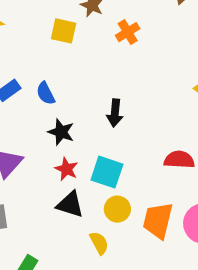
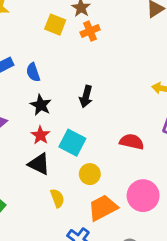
orange cross: (128, 32) -> (90, 31), moved
yellow circle: (117, 209) -> (90, 174), moved
orange trapezoid: (158, 220) -> (103, 208), moved, turned 40

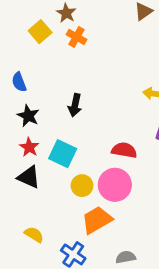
yellow square: (55, 25) -> (40, 32), turned 30
orange cross: (90, 31) -> (77, 37), turned -36
pink circle: (143, 196) -> (115, 185), moved
yellow semicircle: (57, 198) -> (34, 235), moved, turned -36

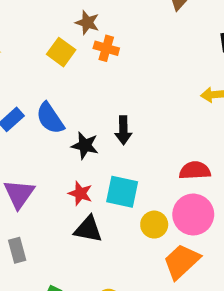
blue semicircle: (19, 82) -> (50, 118), size x1.4
black star: (28, 116) -> (85, 145), moved

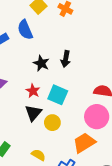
blue semicircle: (50, 118) -> (25, 30), moved
yellow circle: (154, 225) -> (52, 123), moved
black triangle: (88, 229) -> (33, 113), turned 48

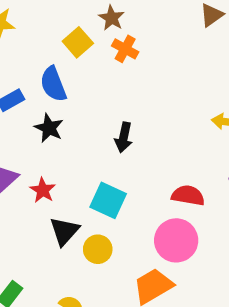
black star: (41, 63) -> (49, 128), moved
red star: (33, 91) -> (43, 190), moved

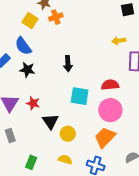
orange cross: (125, 49) -> (56, 17), turned -32
cyan square: (108, 200) -> (80, 96), moved
yellow circle: (98, 249) -> (68, 134), moved

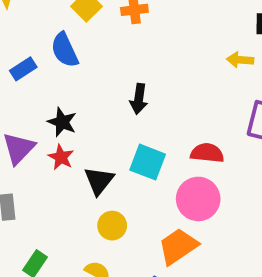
yellow arrow: (119, 41) -> (240, 60), moved
black star: (27, 70) -> (62, 122), moved
black triangle: (50, 121) -> (99, 181), moved

